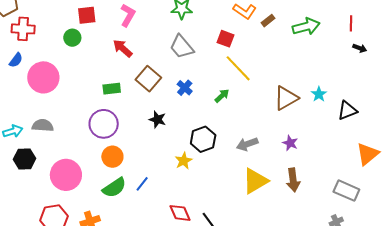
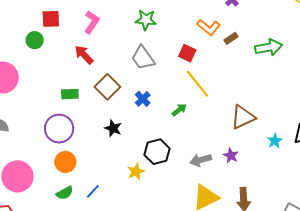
cyan star: (319, 94) -> (275, 141), moved
purple star: (290, 143) -> (231, 156), moved
green semicircle: (114, 188) -> (65, 193), size x0.7

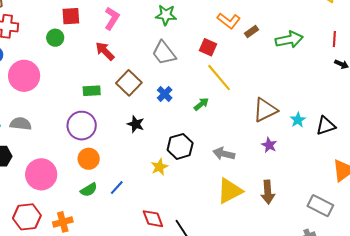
cyan star: (275, 141) -> (298, 120), moved
purple star: (231, 156) -> (269, 145), moved
gray arrow: (201, 160) -> (224, 154), turned 30

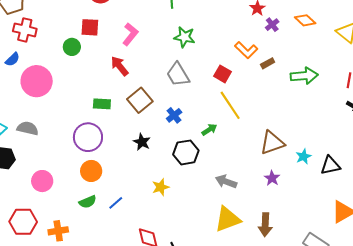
black hexagon: (180, 146) -> (186, 152), moved
pink circle: (41, 174) -> (42, 181), size x0.7

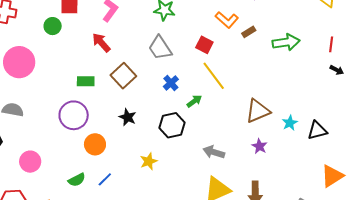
blue cross: (174, 115) -> (171, 83), moved
orange circle: (91, 171) -> (95, 144), moved

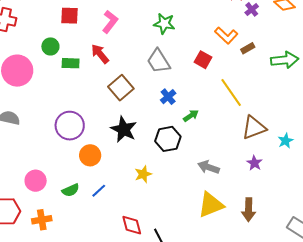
green circle: (53, 26) -> (50, 46), moved
yellow line: (214, 76) -> (231, 93), moved
green rectangle: (86, 81) -> (71, 63), moved
black star: (128, 117) -> (124, 129), size x1.5
pink circle: (30, 162) -> (36, 181), moved

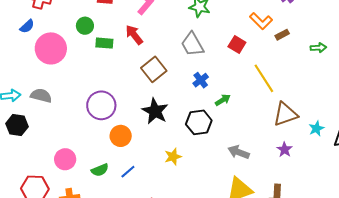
green arrow: (285, 60) -> (318, 48), size x0.6

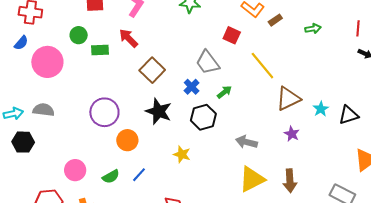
gray trapezoid: (192, 44) -> (208, 62), moved
blue cross: (201, 80) -> (192, 87), moved
yellow star: (173, 157) -> (182, 154), turned -30

